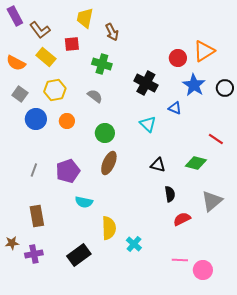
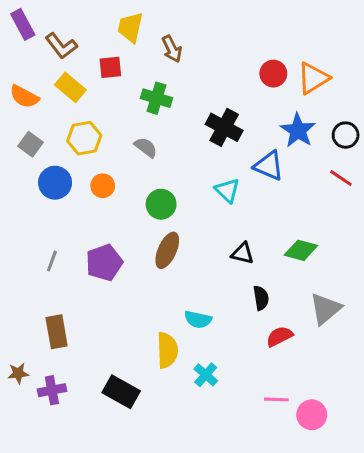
red circle: (178, 58) -> (273, 74), moved
blue triangle: (175, 108) -> (269, 166), size x1.5
red line: (216, 139) -> (341, 178), moved
cyan semicircle: (84, 202) -> (198, 319), moved
black rectangle: (79, 255) -> (121, 392), turned 65

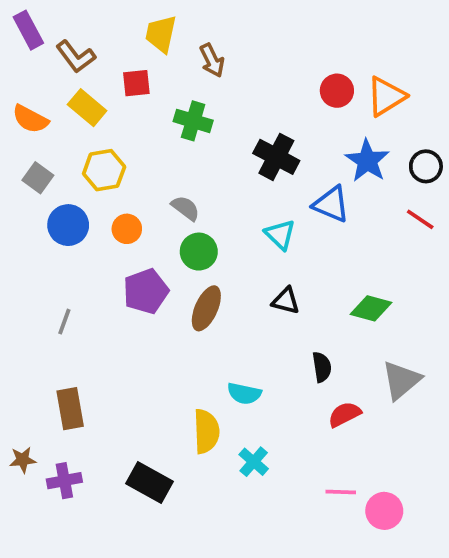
gray semicircle: (146, 147) -> (186, 208), moved
black triangle: (243, 253) -> (286, 301), moved
purple pentagon: (104, 263) -> (146, 291), moved

